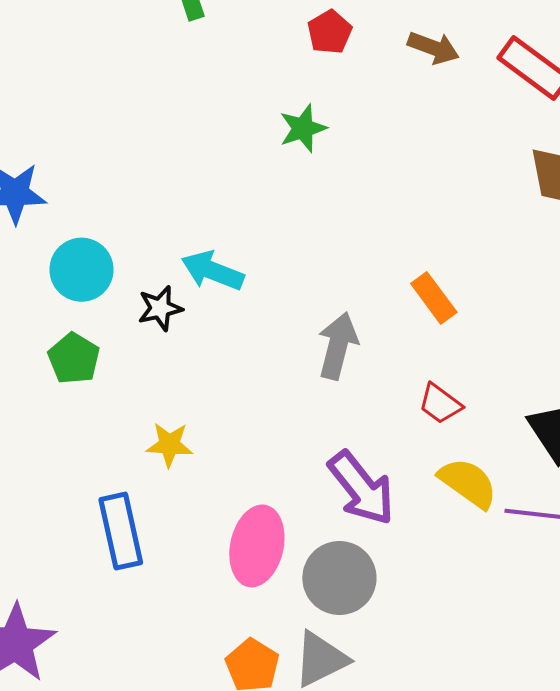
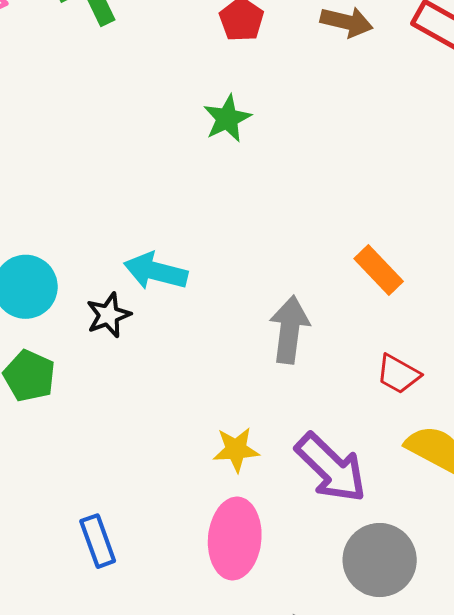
yellow star: (169, 445) -> (236, 450), moved
blue rectangle: (121, 531) -> (98, 541), size x0.7
gray circle: (339, 578) -> (380, 560), moved

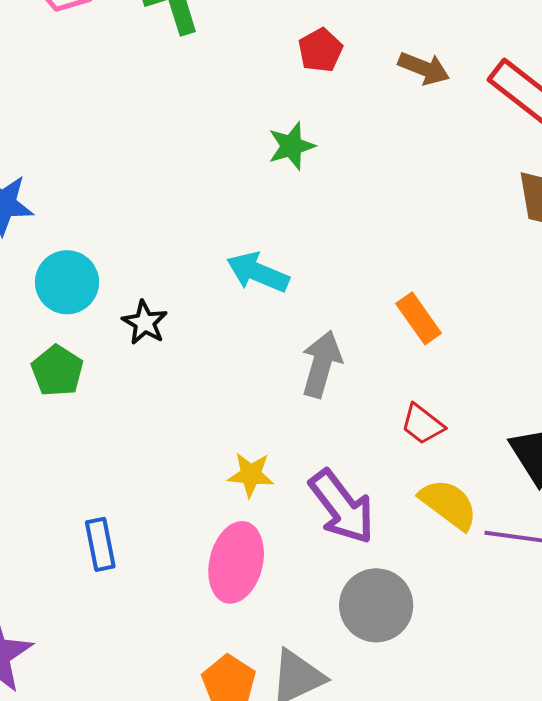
cyan arrow: (156, 271) -> (258, 272), moved
black star: (108, 315) -> (145, 323), turned -30

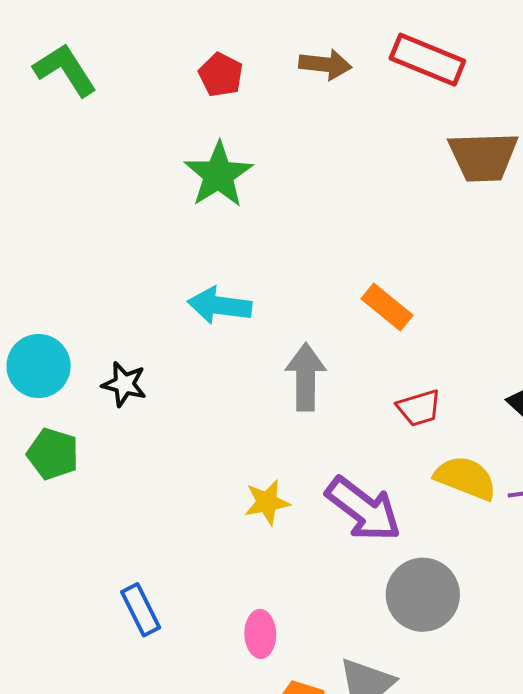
green star: (291, 146) -> (218, 175), size x1.4
red trapezoid: (422, 424) -> (419, 408), turned -39
pink ellipse: (236, 562) -> (260, 634), moved, size x0.6

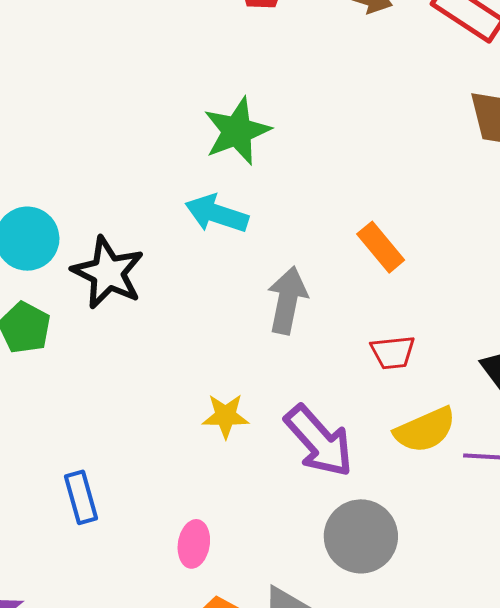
green star: (218, 175) -> (237, 131), moved
black star: (124, 384) -> (108, 273), size x1.6
yellow semicircle: (465, 478) -> (425, 430), turned 124

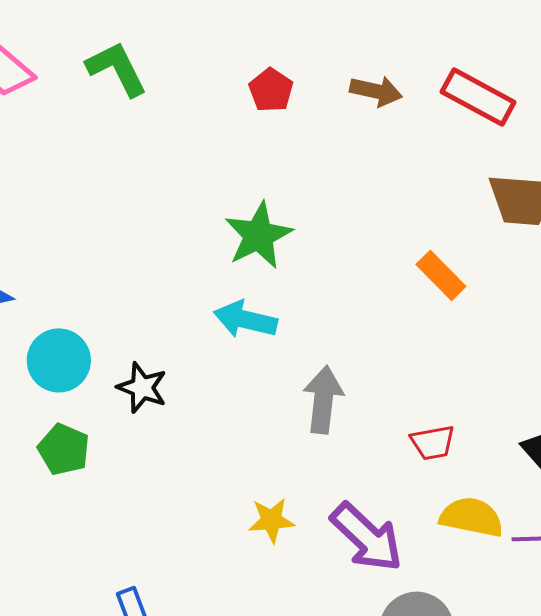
orange rectangle: (381, 247) -> (441, 275), moved
black star: (108, 273) -> (142, 388), size x0.7
yellow semicircle: (425, 430) -> (471, 517), turned -140

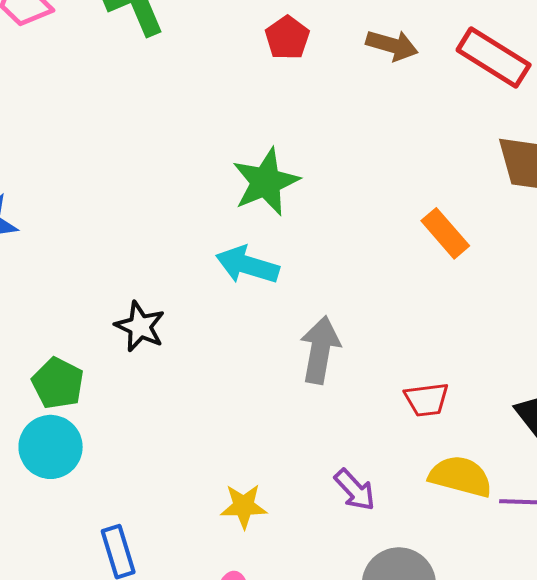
cyan circle: (59, 360) -> (51, 447), moved
yellow star: (271, 520) -> (244, 506), moved
purple arrow: (367, 537) -> (355, 490), size x0.6

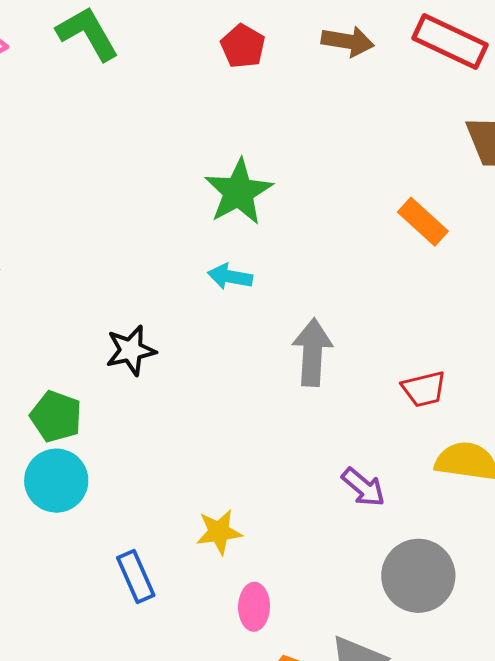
cyan arrow: (247, 265) -> (230, 277), size x0.7
black star: (140, 326) -> (131, 350), turned -30
yellow star: (244, 506) -> (219, 532), moved

